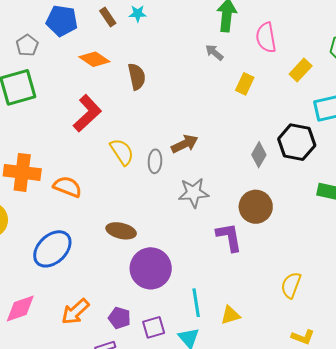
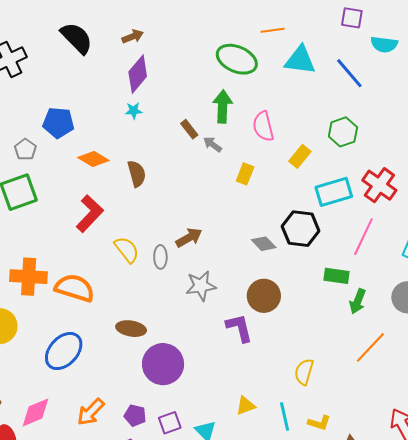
brown rectangle: (108, 17) -> (189, 129), moved
gray diamond: (259, 155) -> (264, 244), turned -70
orange semicircle: (67, 187) -> (75, 288), size x1.4
cyan line: (196, 303) -> (285, 417), moved

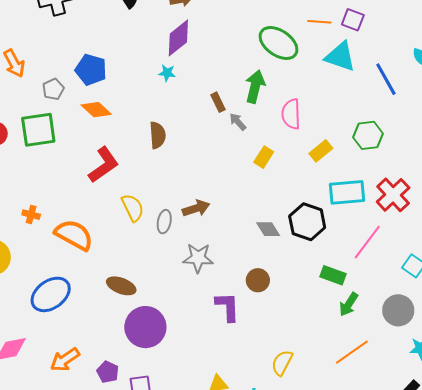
purple square: (352, 18) -> (353, 20), moved
orange diamond: (93, 159) -> (96, 110), moved
orange cross: (29, 277) -> (31, 215), size x0.5
brown circle: (264, 296) -> (258, 280), size x0.7

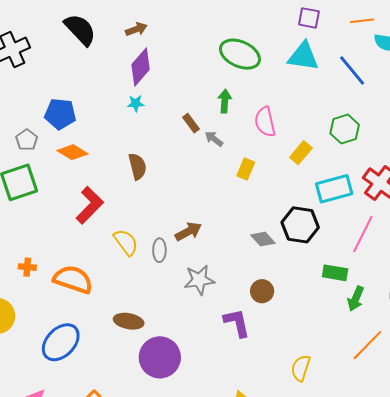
orange line: (319, 22) -> (362, 21), moved
green arrow: (255, 87) -> (225, 101), size x0.7

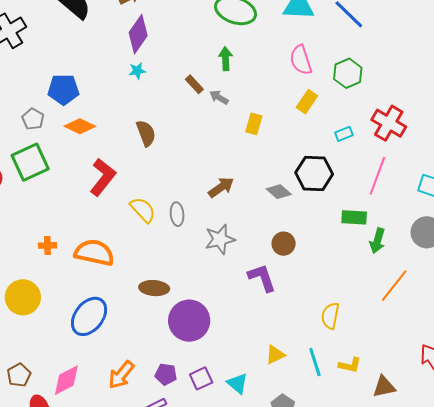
pink semicircle: (265, 122) -> (301, 60), moved
cyan rectangle: (334, 189) -> (344, 134), size x0.5
brown arrow: (188, 231) -> (221, 187), moved

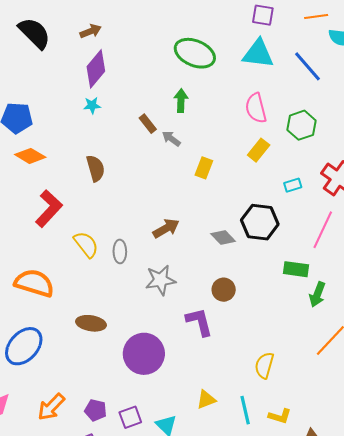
purple circle: (189, 321) -> (144, 354), moved

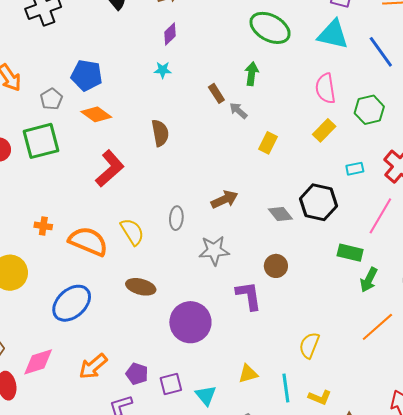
purple diamond: (96, 69) -> (170, 34), size x0.6
yellow semicircle: (86, 244) -> (132, 232), moved

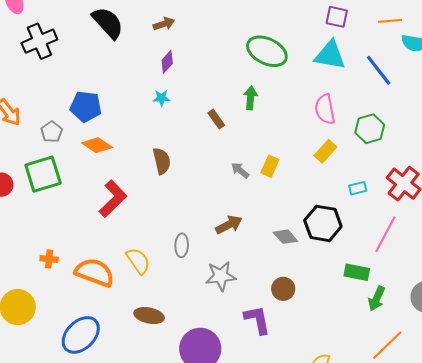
gray arrow: (238, 111) -> (240, 170), moved

